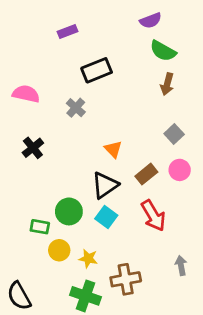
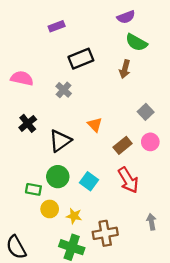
brown arrow: (167, 84) -> (125, 69), moved
black triangle: (105, 185) -> (60, 141), moved

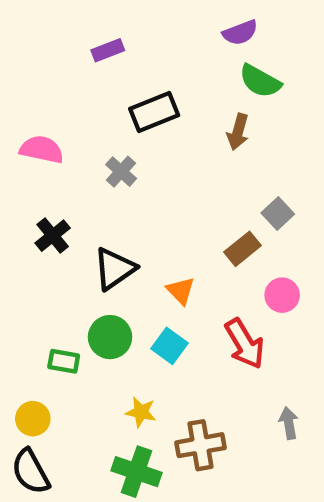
orange triangle: (95, 125) -> (181, 291), moved
pink circle: (150, 142) -> (282, 295), moved
brown rectangle: (123, 145) -> (242, 249), moved
yellow circle: (50, 209) -> (33, 419), moved

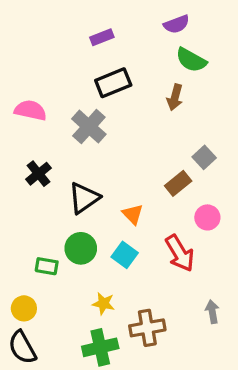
purple rectangle: (108, 50) -> (102, 37), moved
gray cross: (121, 172) -> (89, 127), size x1.5
green cross: (136, 472) -> (100, 347), turned -32

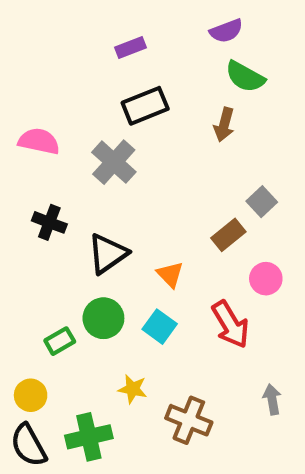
black cross: (39, 174) -> (49, 222), turned -30
green rectangle: (47, 266) -> (60, 341), turned -40
brown cross: (147, 328) -> (189, 420), turned 32
green cross: (100, 347) -> (89, 437), moved

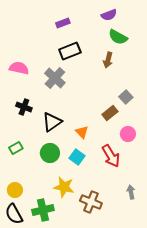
green rectangle: (60, 341) -> (16, 148), moved
yellow star: (133, 389) -> (64, 187), size x1.5

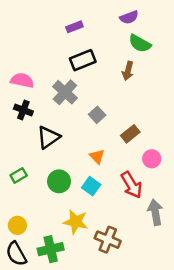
gray square: (126, 97) -> (97, 115), moved
black cross: (24, 107) -> (23, 110), moved
black triangle: (52, 122) -> (48, 137), moved
gray arrow: (131, 192) -> (155, 212), moved, size x1.5

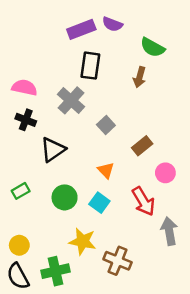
purple semicircle: (129, 17) -> (112, 24), moved, turned 42
purple rectangle: (74, 27) -> (81, 29), size x1.5
black rectangle: (83, 60) -> (90, 66), turned -60

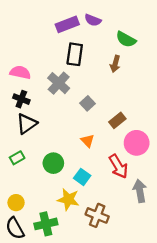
black triangle: (53, 150) -> (27, 124), moved
pink circle: (165, 173) -> (137, 143), size x1.5
cyan square: (99, 203) -> (82, 177), moved

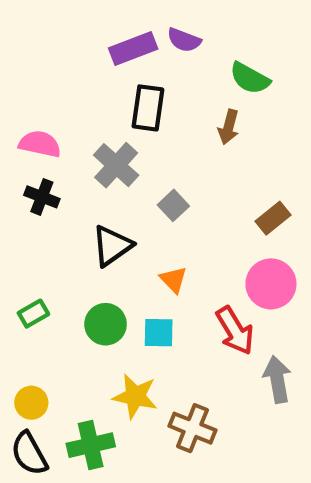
brown rectangle: (117, 120) -> (273, 218), moved
black triangle: (27, 124) -> (112, 246), moved
cyan square: (82, 177) -> (159, 333), moved, turned -35

